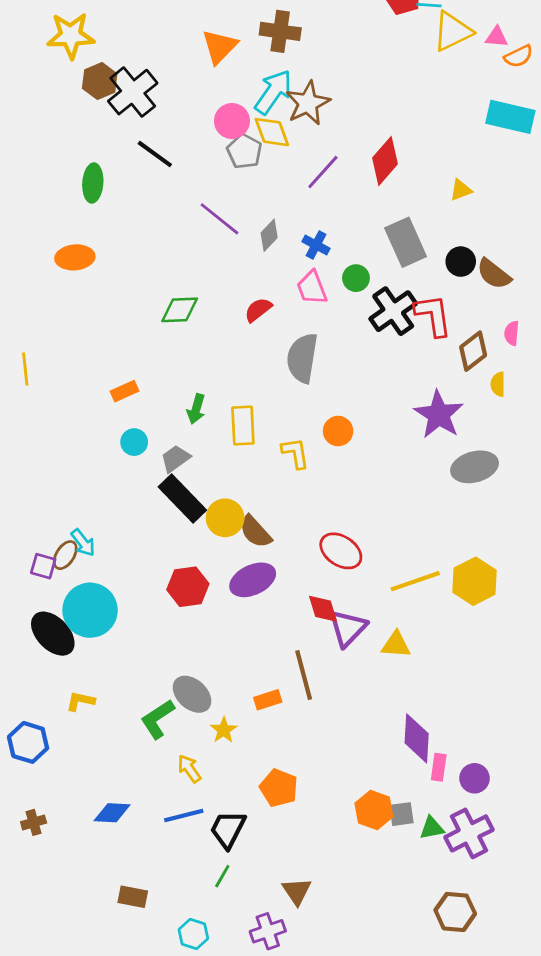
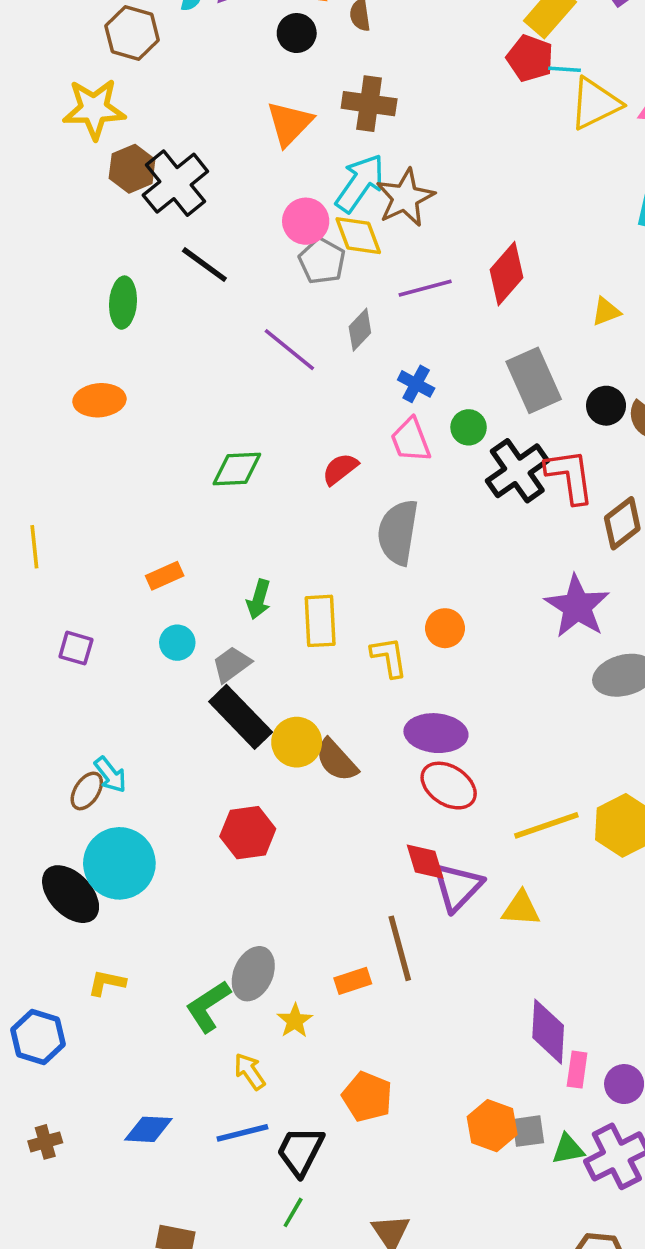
purple line: (323, 172) -> (425, 288), turned 33
gray diamond: (269, 235) -> (360, 330), moved
purple square: (43, 566) -> (76, 648), moved
purple ellipse: (253, 580) -> (436, 733), moved, turned 30
gray ellipse: (192, 694) -> (253, 974), turned 72

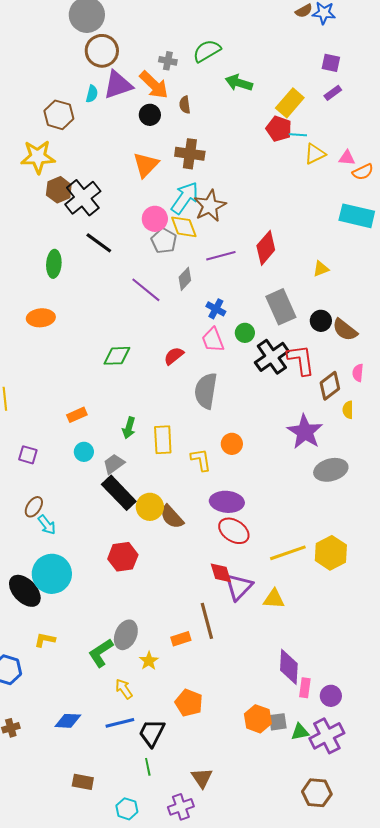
yellow triangle: (595, 104) -> (315, 154), size x0.7
brown ellipse: (87, 791) -> (34, 507), moved
green line: (293, 1212) -> (148, 767), turned -42

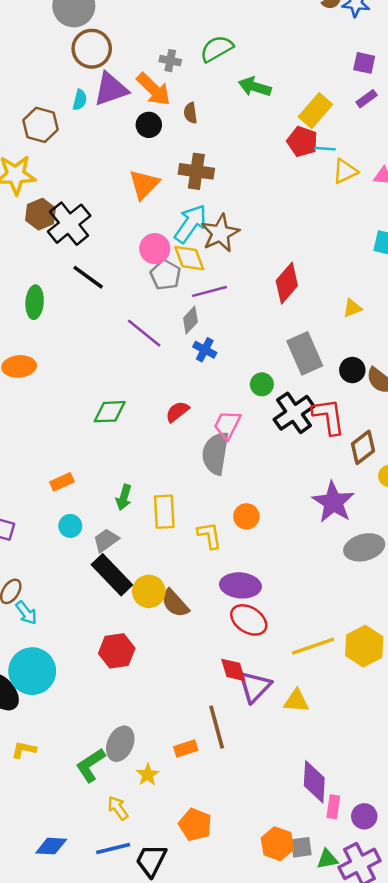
purple line: (221, 256) -> (210, 291), moved
blue cross: (216, 309) -> (205, 350), moved
pink trapezoid: (213, 340) -> (227, 425), moved, turned 48

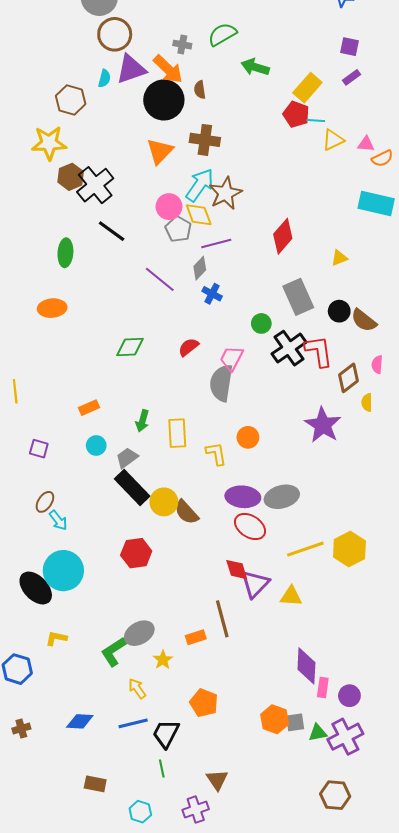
black circle: (149, 125) -> (164, 100), size x1.8
gray ellipse: (364, 547) -> (282, 497), moved
gray ellipse: (120, 744) -> (139, 633), turned 36

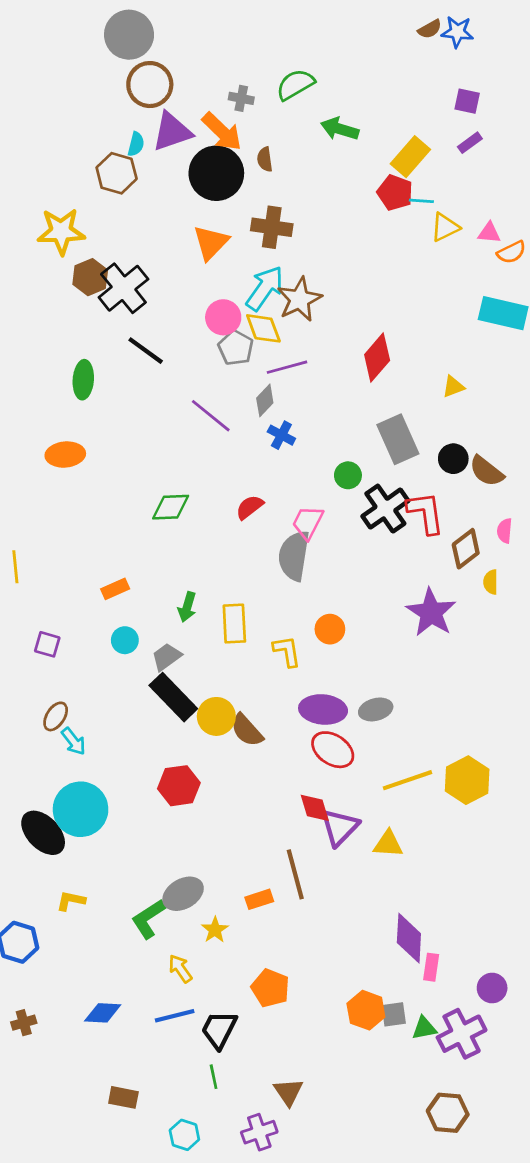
brown hexagon: (71, 100) -> (117, 173), moved
gray ellipse: (282, 497) -> (376, 709), size x0.7
purple circle: (349, 696) -> (492, 988), moved

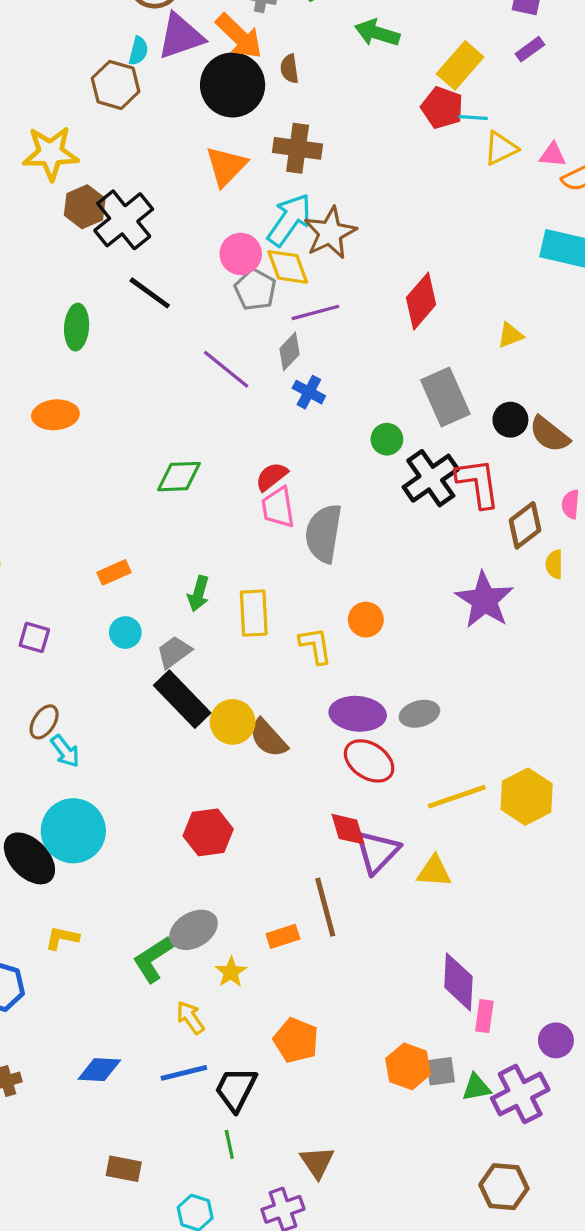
pink trapezoid: (308, 522) -> (278, 507), moved, turned -36
red hexagon: (179, 786) -> (208, 832), moved

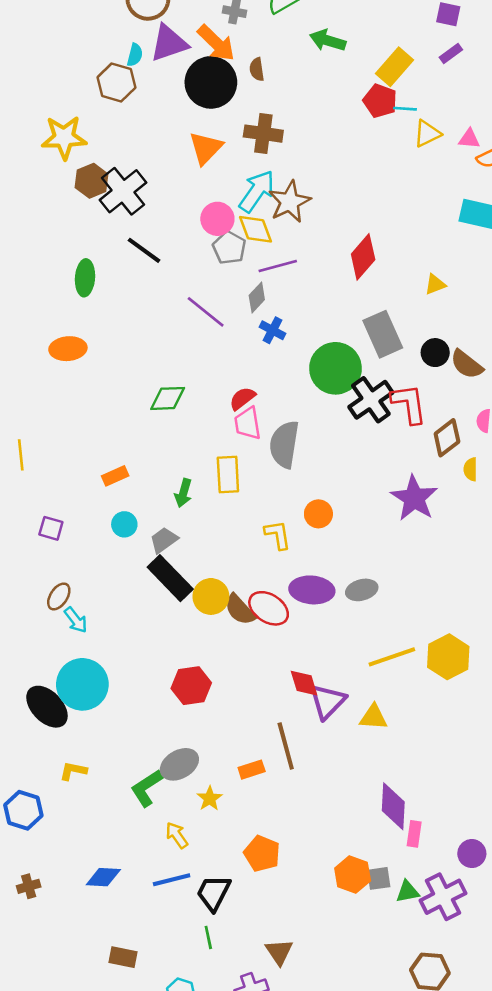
green circle: (387, 439) -> (335, 368), size x2.0
yellow rectangle: (254, 613) -> (228, 475), moved
red ellipse: (369, 761) -> (269, 608), moved

